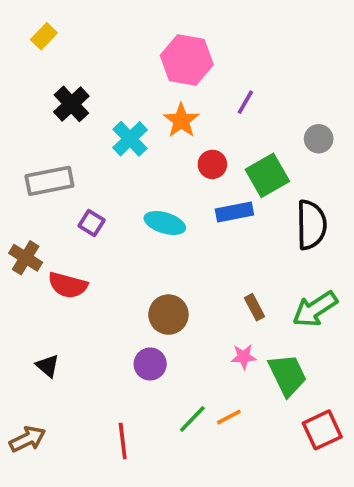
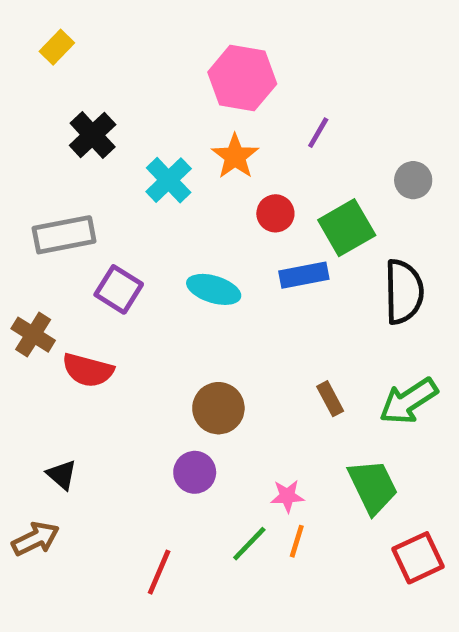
purple square: (92, 223) -> (119, 289), size x1.4
pink star: (244, 357) -> (287, 496), moved
orange line: (229, 417) -> (297, 541), turned -45
brown arrow: (27, 439) -> (36, 539), moved
red line: (123, 441) -> (159, 572), turned 30

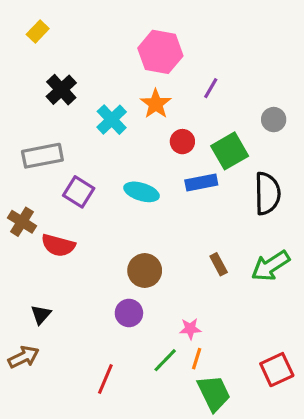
black triangle: (62, 475) -> (41, 315), turned 30
green trapezoid: (373, 487) -> (214, 393), moved

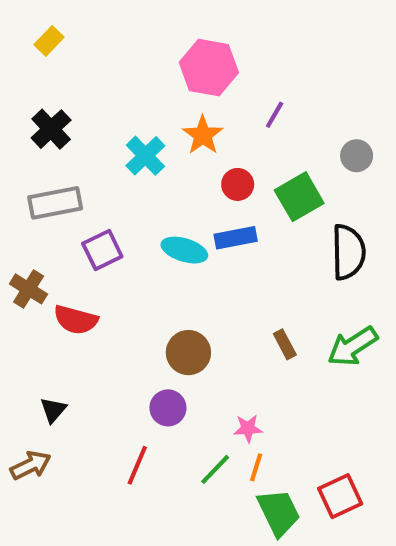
black cross: (61, 90) -> (51, 129), moved
blue rectangle: (201, 182) -> (236, 238), moved
purple square: (79, 192) -> (102, 250), turned 32
red square: (277, 370) -> (340, 496), moved
red line: (105, 379) -> (137, 465), moved

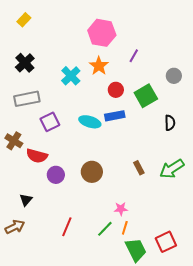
black semicircle: (348, 252) -> (170, 123), size x0.6
purple circle: (168, 408) -> (56, 175), moved

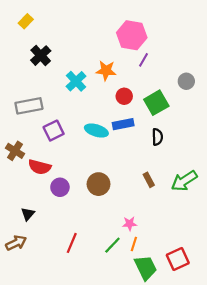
pink hexagon: (102, 33) -> (132, 35), moved
black cross: (25, 63) -> (41, 56), moved
orange star: (99, 66) -> (106, 71), turned -30
black semicircle: (170, 123) -> (157, 137), moved

